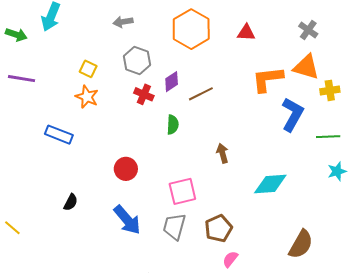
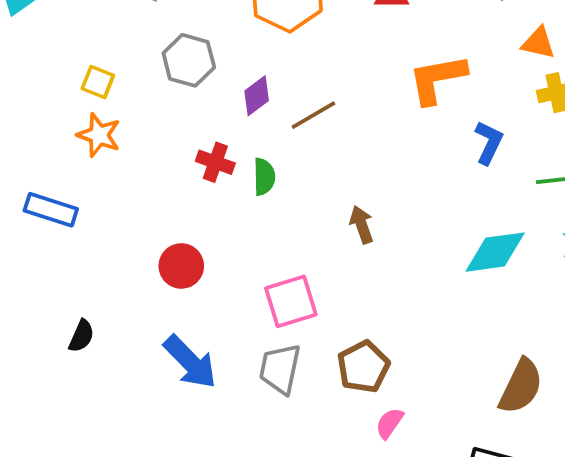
orange triangle: (306, 67) -> (538, 43), moved, size x0.7
red cross: (144, 94) -> (215, 162), moved
blue L-shape: (292, 114) -> (489, 143), size x0.7
cyan diamond: (270, 184) -> (495, 252), moved

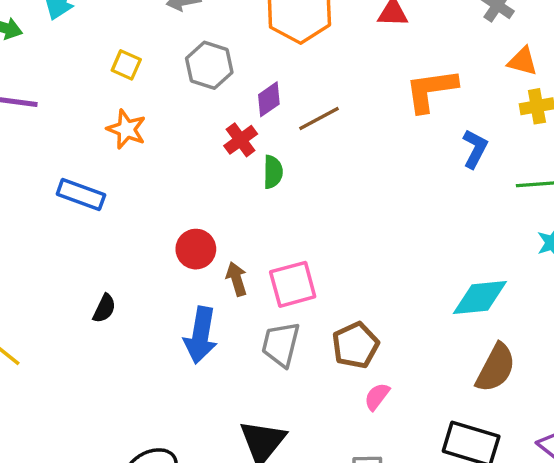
yellow square: (98, 82) -> (126, 65), moved
red cross: (215, 162) -> (241, 140), moved, turned 32
brown arrow: (362, 225) -> (236, 279), moved
cyan diamond: (495, 252) -> (480, 298), moved
blue arrow: (190, 362) -> (201, 335), turned 52

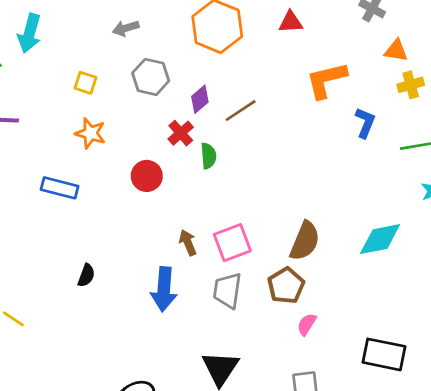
red circle: (196, 249) -> (147, 176), moved
brown semicircle: (496, 368) -> (305, 241), moved

